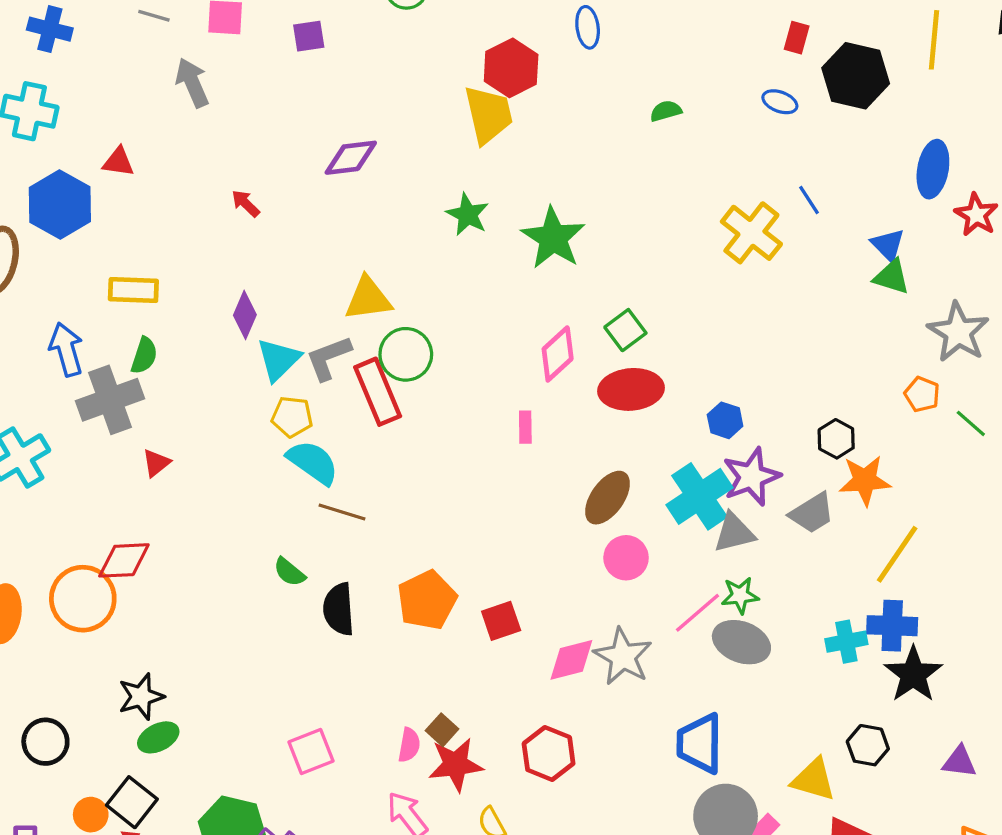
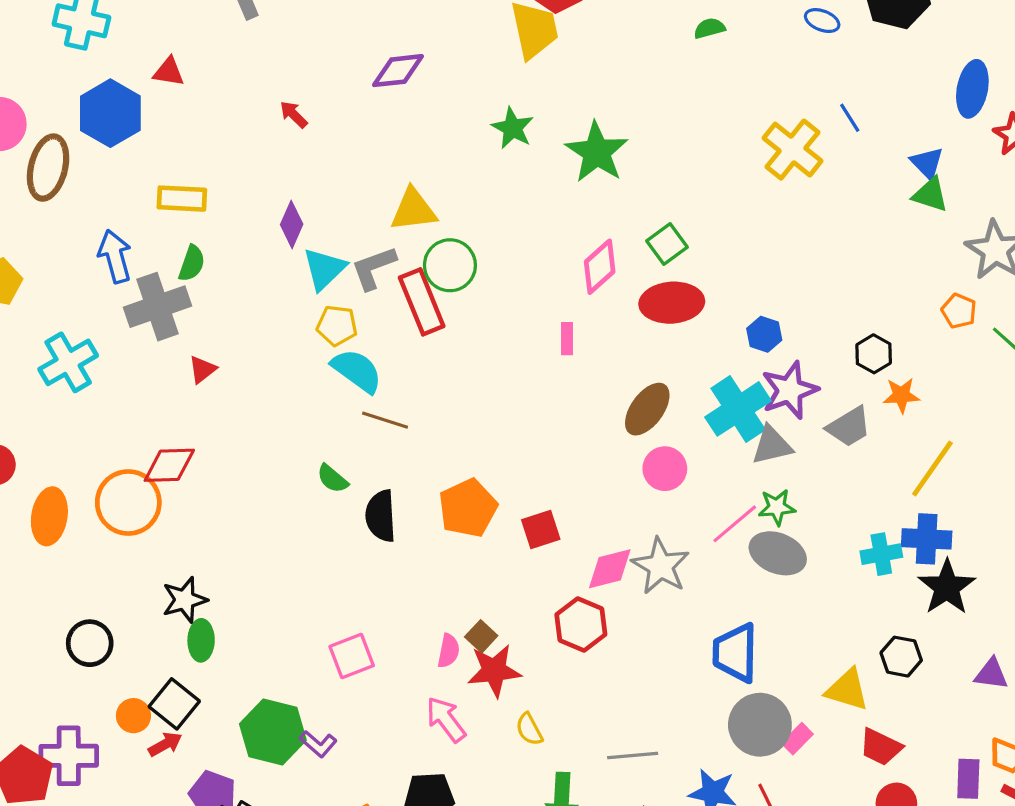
orange star: (865, 481) -> (901, 395), size x0.7
green ellipse: (158, 737) -> (201, 640), turned -63
red hexagon: (549, 753) -> (581, 625), moved

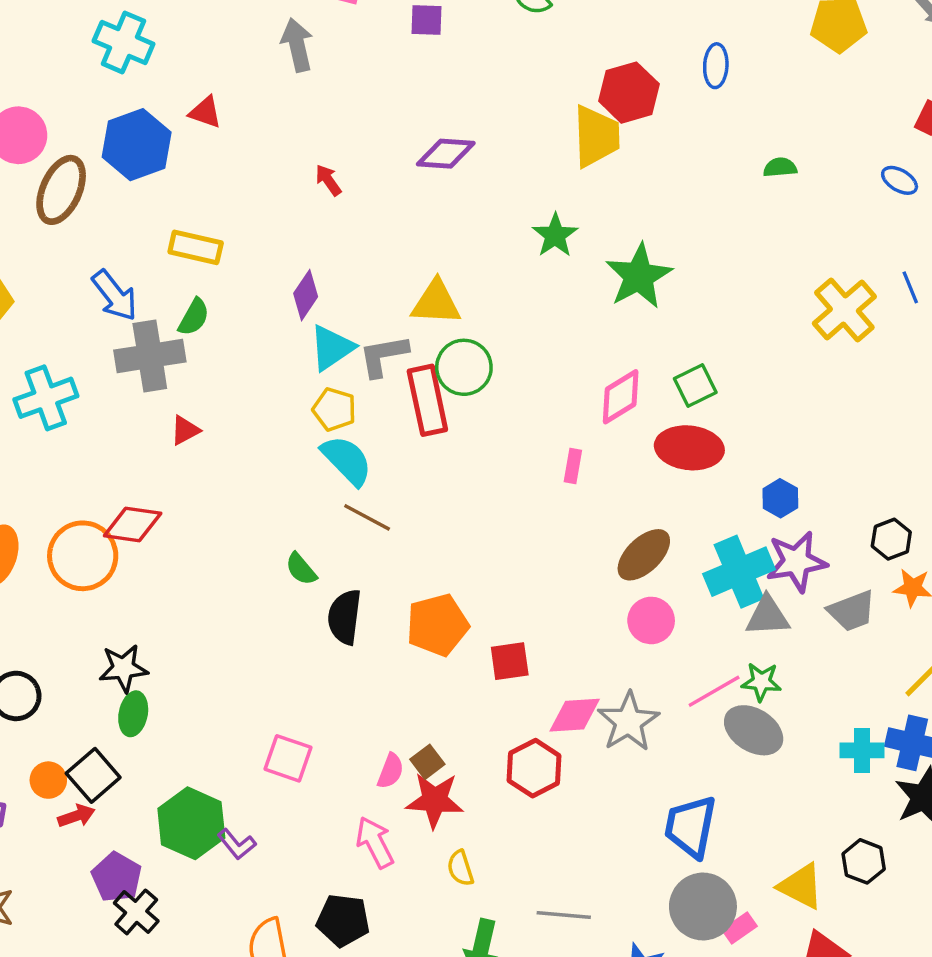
blue arrow: (115, 256) -> (115, 295), turned 147
pink square: (352, 656) -> (288, 758), turned 30

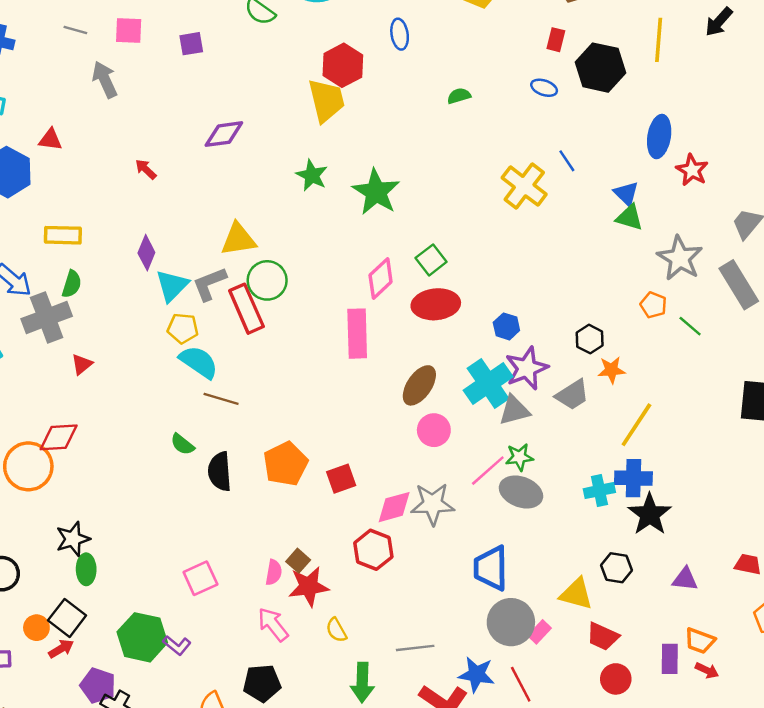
pink rectangle: (573, 466) -> (357, 334), size x2.0
gray star: (628, 722) -> (433, 504), turned -30
pink square: (288, 758) -> (200, 578), turned -32

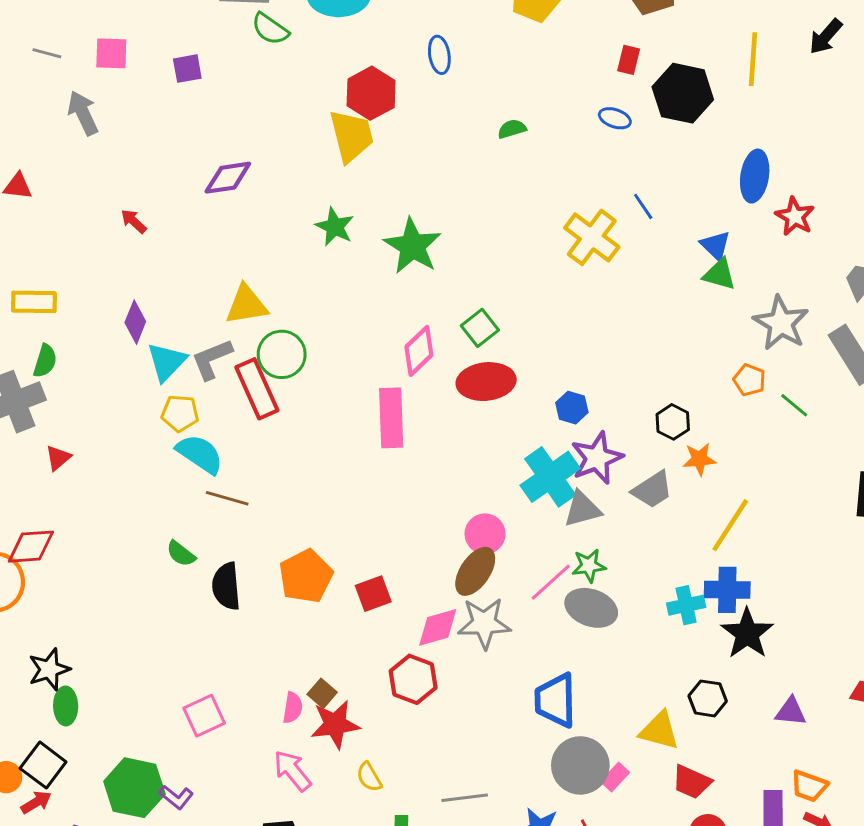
brown ellipse: (419, 385) -> (475, 571), moved

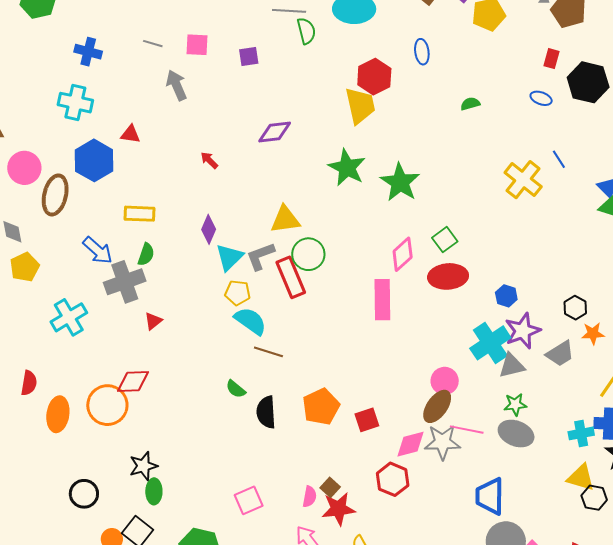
green semicircle: (270, 29) -> (306, 31), turned -140
green star: (335, 227) -> (347, 168), size x1.4
pink line: (551, 582) -> (467, 430), moved, turned 52
yellow triangle: (659, 731) -> (581, 478), moved

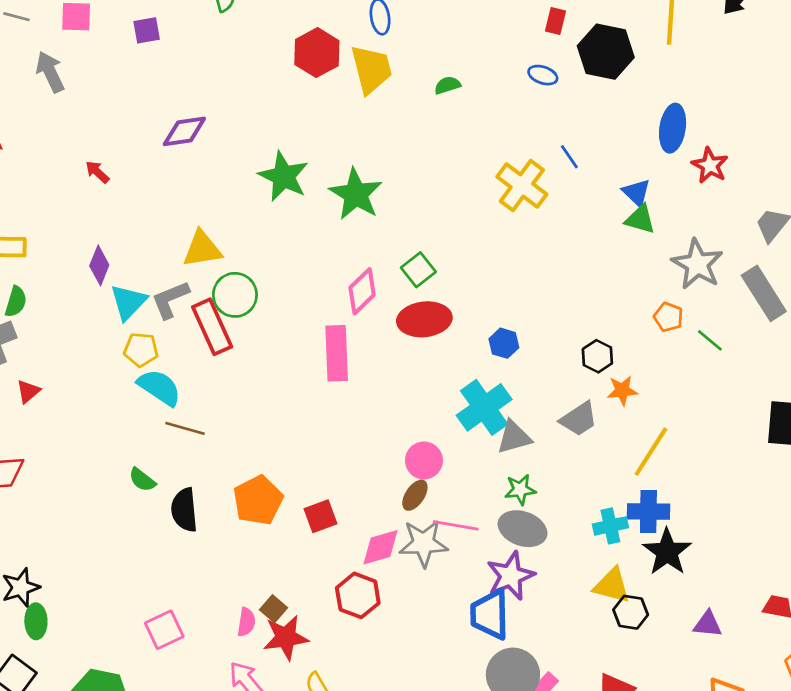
yellow trapezoid: (360, 106) -> (371, 69), moved
purple star: (523, 331) -> (511, 576), moved
brown ellipse: (437, 406) -> (415, 495), size x0.7

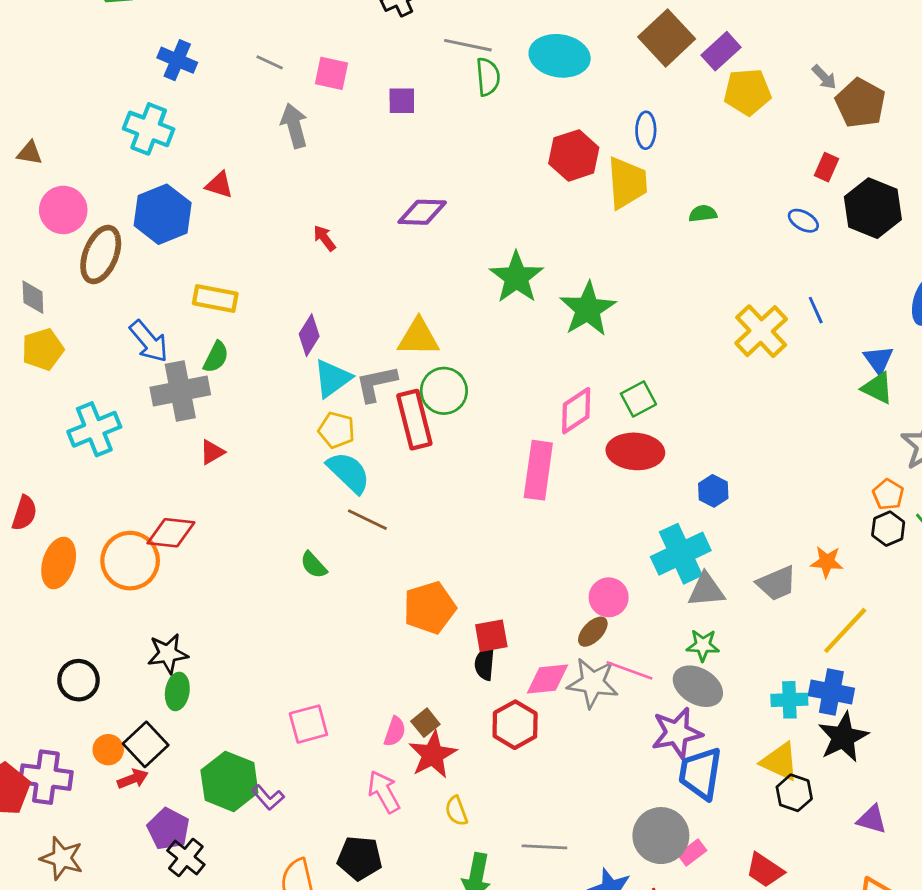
black hexagon: (597, 356) -> (888, 529), moved
black semicircle: (184, 510) -> (485, 664), moved, size x0.7
blue trapezoid: (490, 614) -> (700, 773), moved
red star: (286, 637) -> (433, 755), turned -30

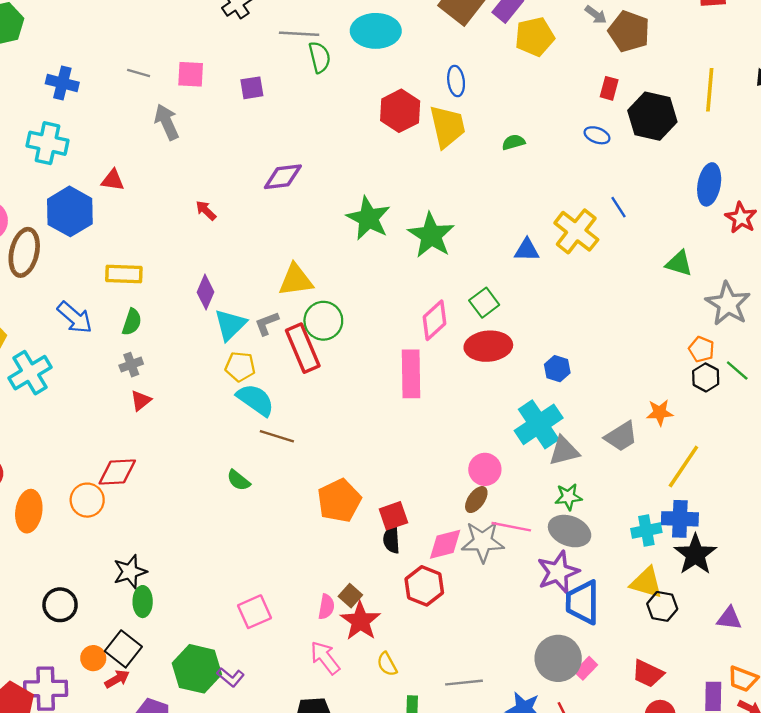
blue triangle: (878, 360) -> (527, 250), moved, turned -44
gray L-shape: (376, 384) -> (267, 323), size x0.7
gray cross: (180, 391) -> (131, 365), moved, size x0.5
cyan cross: (94, 429) -> (30, 373), moved
orange circle: (130, 561) -> (87, 500), size x0.7

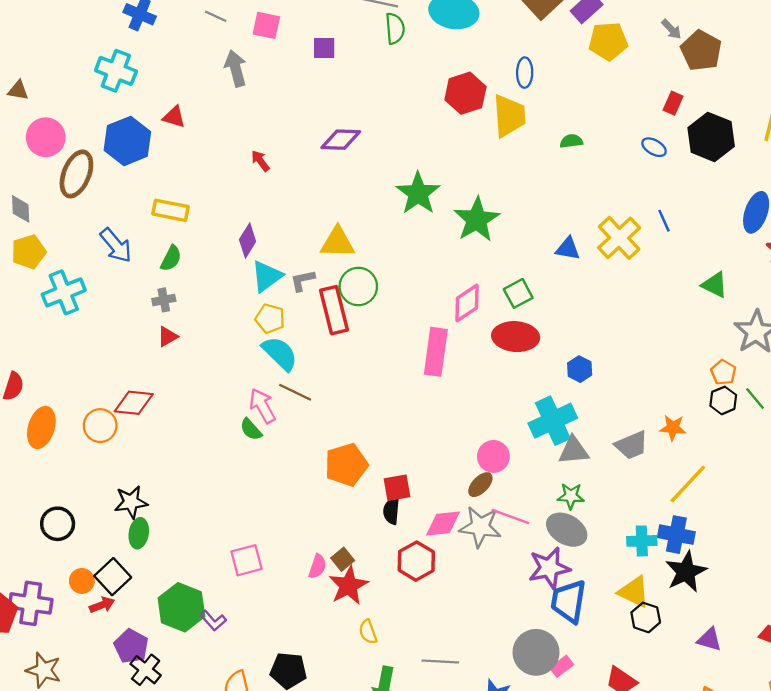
pink arrow: (325, 658) -> (262, 406), moved

